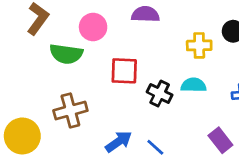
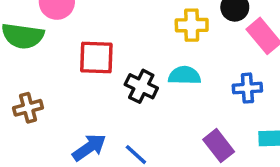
brown cross: (70, 111) -> (28, 108), size x0.7

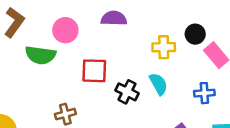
cyan semicircle: (184, 75) -> (158, 84), turned 60
brown cross: (28, 108) -> (65, 114), moved

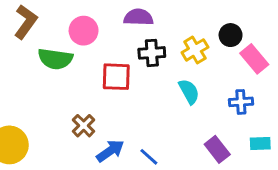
yellow cross: (164, 47) -> (195, 50), turned -30
black cross: (127, 92) -> (152, 53), moved, turned -30
brown cross: (65, 114) -> (84, 126), turned -30

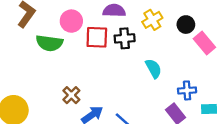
yellow cross: (195, 50) -> (152, 20), moved
red square: (116, 77) -> (97, 37), moved
blue cross: (241, 102) -> (187, 90), moved

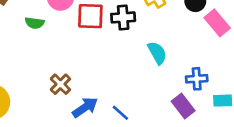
green semicircle: (49, 43) -> (35, 23), size x0.6

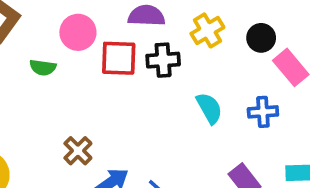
blue cross: (197, 79) -> (263, 112), moved

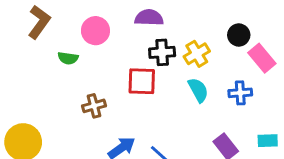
yellow cross: (207, 30) -> (197, 54), moved
red square: (119, 58) -> (142, 81), moved
brown cross: (78, 151) -> (94, 106), moved, turned 30

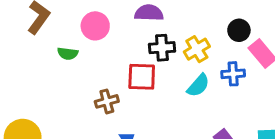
cyan semicircle: (198, 90) -> (198, 85), turned 70
blue cross: (240, 93) -> (233, 74), moved
brown cross: (94, 106) -> (107, 101), moved

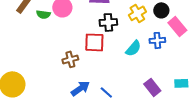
yellow cross: (197, 49) -> (137, 13), moved
green semicircle: (68, 54) -> (43, 14), moved

